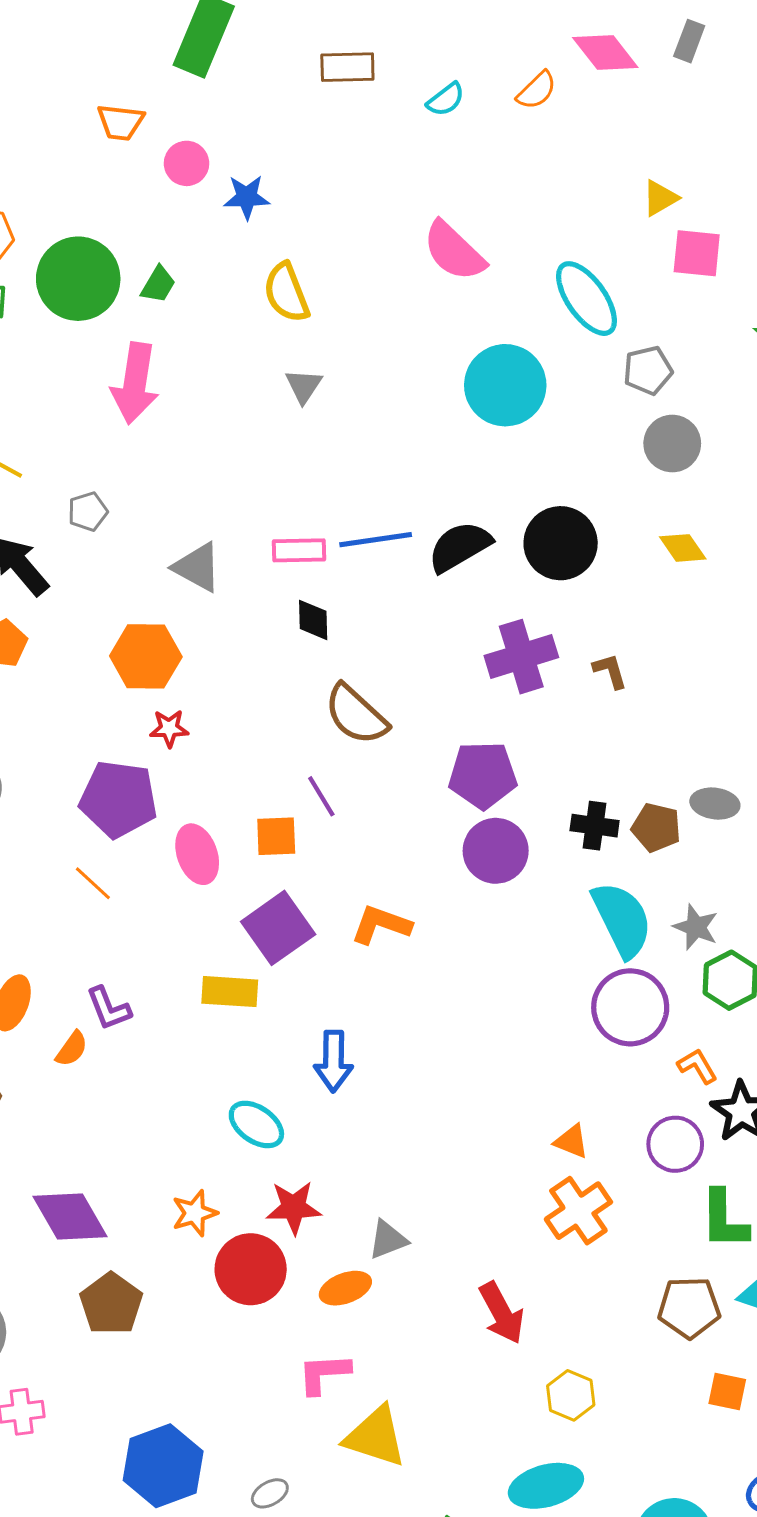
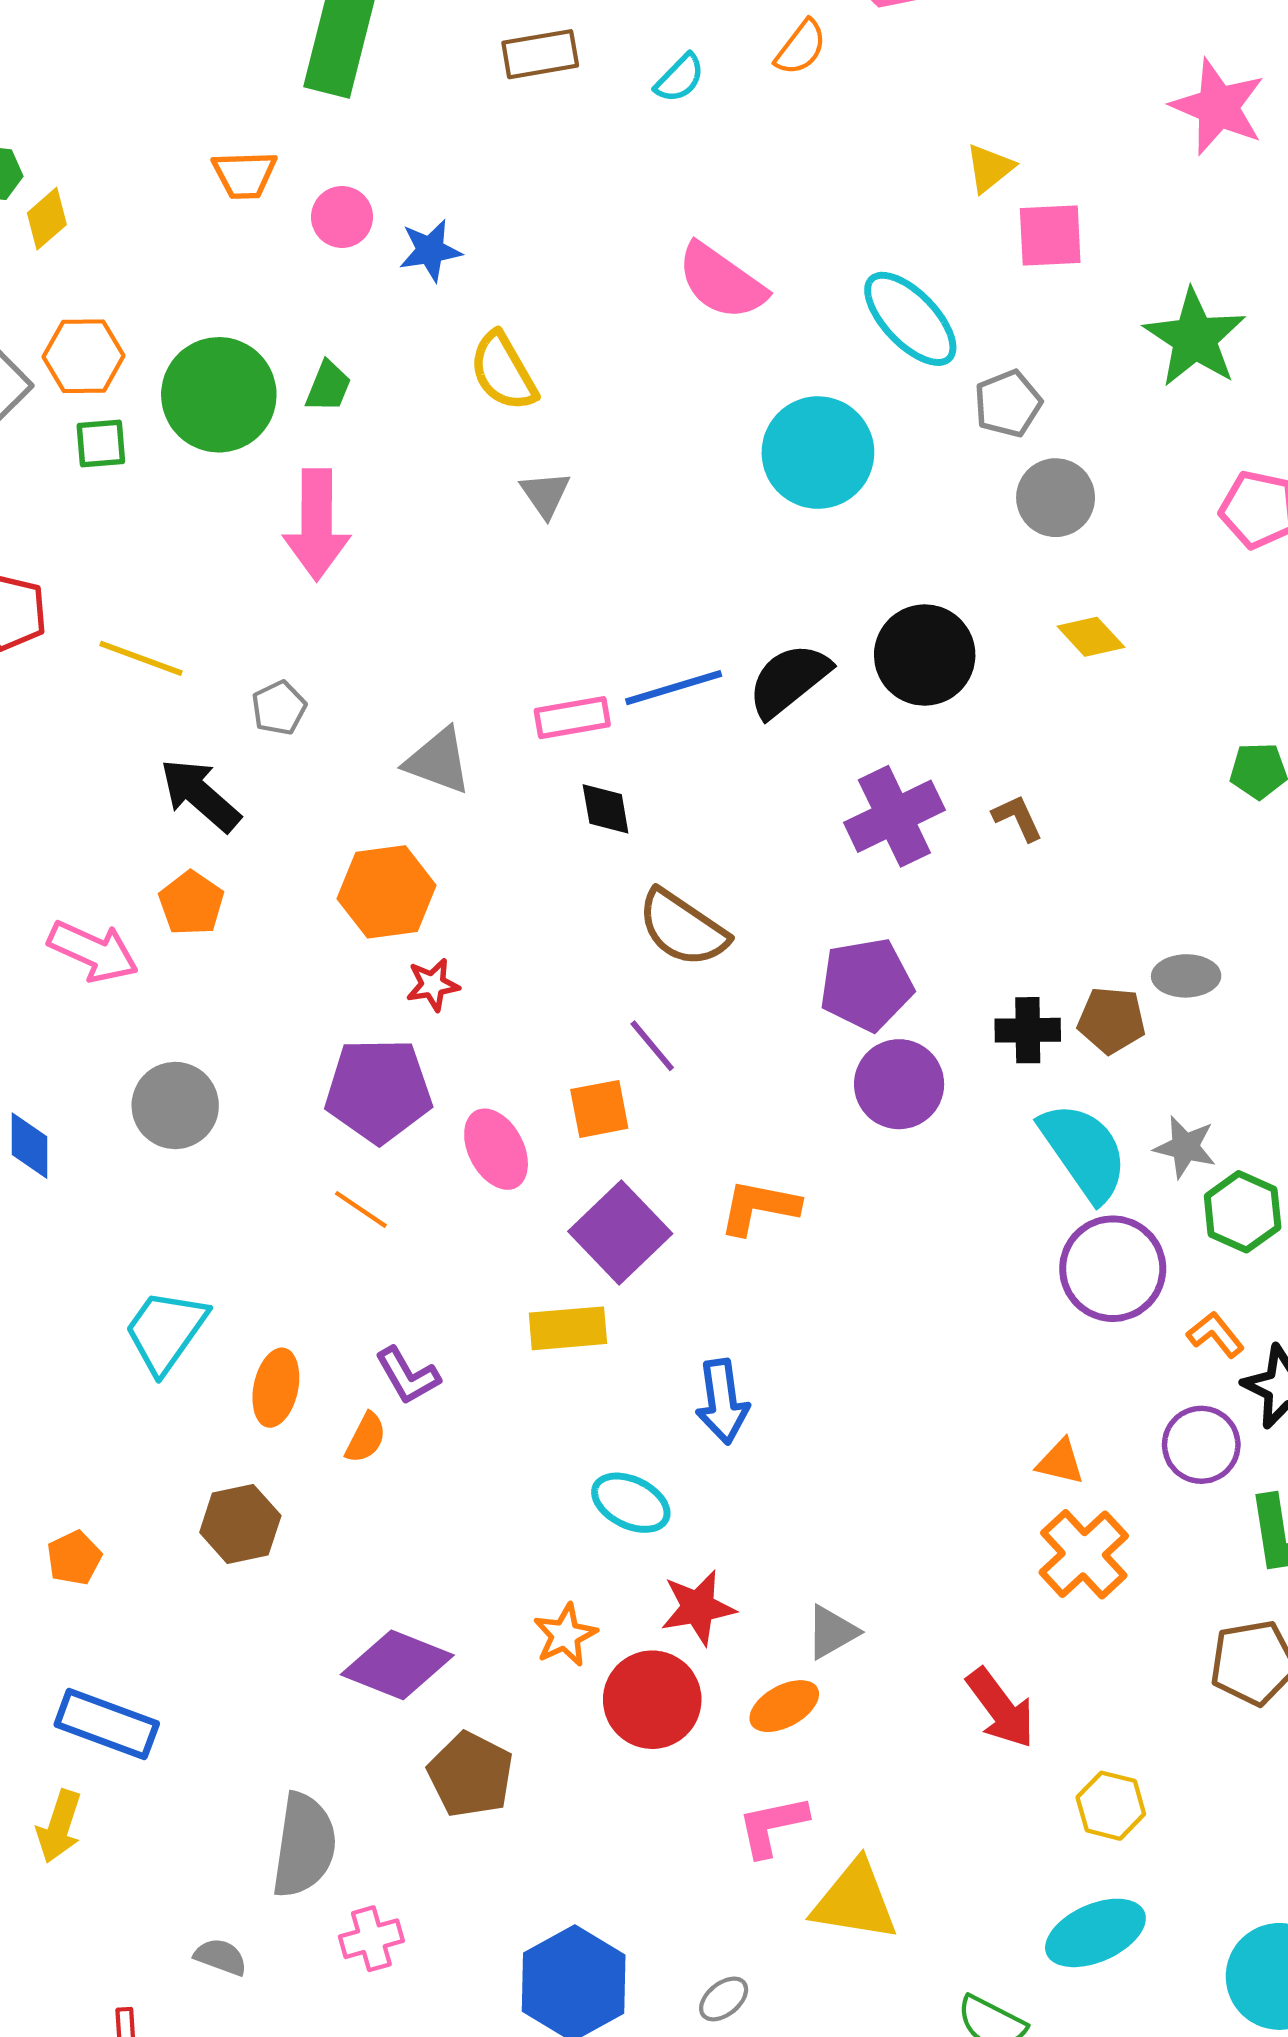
purple diamond: (70, 1216) -> (397, 1665), turned -30

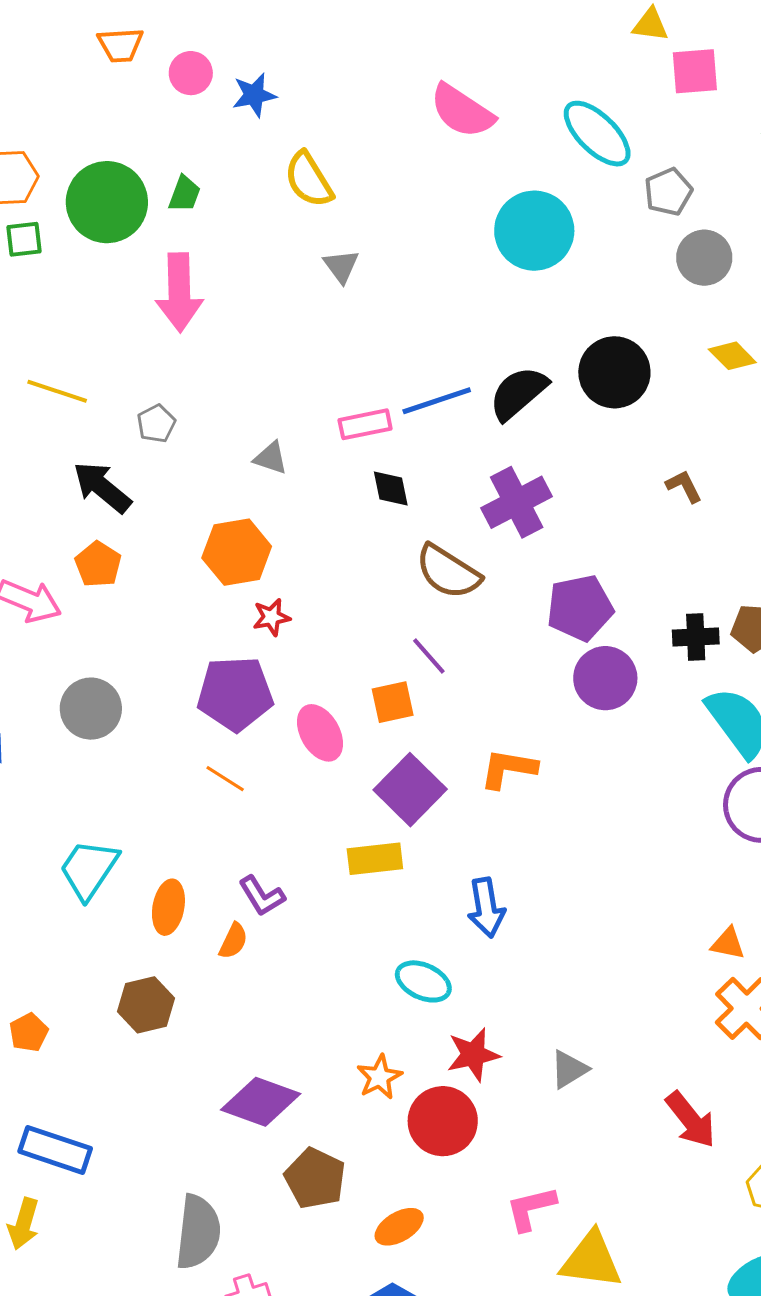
yellow triangle: (990, 168) -> (650, 25), turned 48
gray triangle: (438, 761) -> (271, 458), size x0.7
purple cross: (894, 816) -> (517, 502), moved
orange ellipse: (784, 1706) -> (399, 1227), moved

